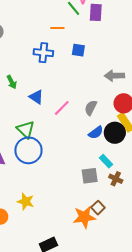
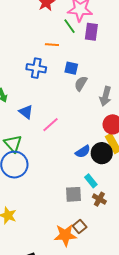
gray arrow: (114, 76) -> (105, 96), turned -78
gray semicircle: (91, 108) -> (81, 83), moved

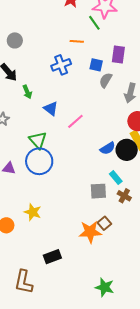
purple rectangle: (91, 32) -> (118, 55), moved
blue cross: (36, 68) -> (61, 65), turned -30

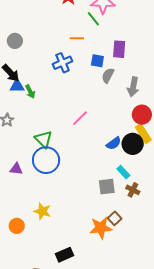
blue triangle: (51, 109) -> (17, 86), moved, turned -35

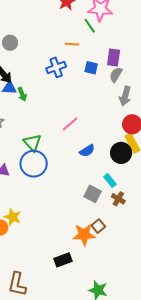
gray semicircle: (108, 75) -> (116, 75), moved
blue semicircle: (114, 143) -> (87, 151), moved
gray square: (107, 187) -> (93, 194), turned 30
yellow star: (42, 211) -> (13, 217), moved
black rectangle: (65, 255) -> (63, 260), moved

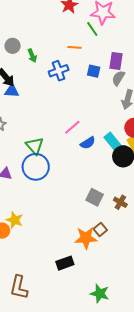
green arrow: (22, 94) -> (32, 56), moved
blue semicircle: (87, 151) -> (88, 143), moved
cyan rectangle: (110, 181) -> (114, 143), moved, size x1.5

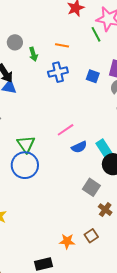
orange line: (75, 47) -> (62, 45), moved
gray square: (95, 197) -> (91, 187), moved
brown square: (100, 229) -> (91, 236), moved
orange star: (86, 238) -> (67, 241), size x0.7

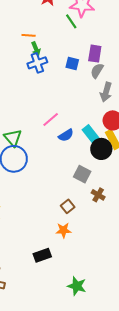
orange line: (62, 45) -> (29, 35), moved
green arrow: (33, 54) -> (36, 49), moved
brown square: (91, 236) -> (68, 206), moved

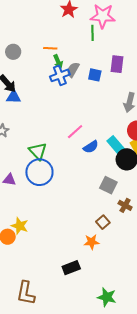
green line: (71, 21) -> (92, 33), turned 35
gray semicircle: (97, 71) -> (73, 70), moved
brown square: (68, 206) -> (103, 222), moved

